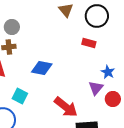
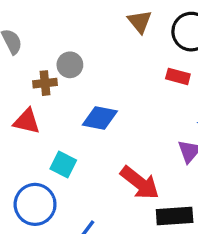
gray circle: (12, 27) -> (70, 65), moved

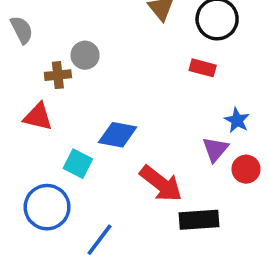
blue diamond: (100, 118) -> (118, 135), moved

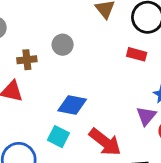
gray circle: (85, 55) -> (63, 45), moved
cyan square: (78, 164) -> (58, 137), moved

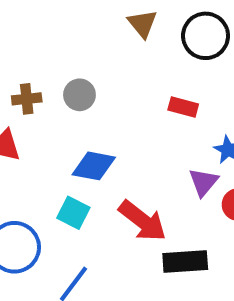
gray circle: (63, 45) -> (79, 95), moved
red rectangle: (137, 54) -> (183, 107), moved

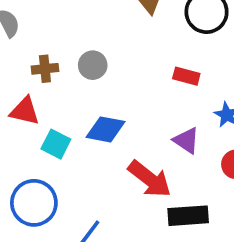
purple triangle: (203, 182) -> (186, 140), moved, turned -36
cyan square: (73, 213) -> (56, 144), moved

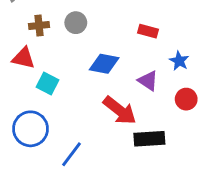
blue diamond: (106, 129) -> (104, 64), moved

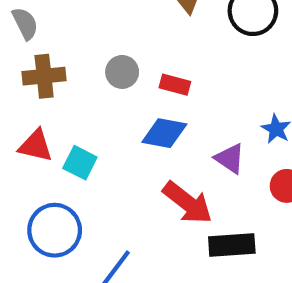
brown cross: (39, 25) -> (44, 76), moved, size x1.4
red rectangle: (148, 31) -> (175, 85), moved
red triangle: (23, 58) -> (36, 146), moved

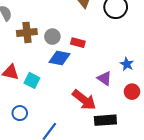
brown cross: (44, 76) -> (27, 32), moved
blue diamond: (164, 133) -> (60, 58), moved
blue circle: (55, 230) -> (20, 113), size x0.6

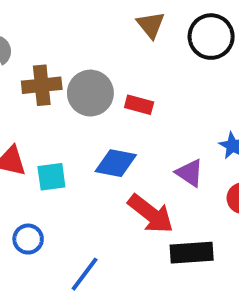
gray circle: (52, 37) -> (90, 93), size x1.5
blue diamond: (60, 58) -> (116, 163), moved
cyan square: (32, 80) -> (51, 177), turned -35

